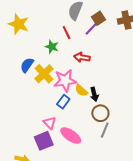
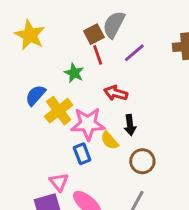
brown square: (98, 18) -> (94, 34), moved
black arrow: (94, 94) -> (130, 125), moved
blue rectangle: (63, 102) -> (82, 154), turned -64
brown circle: (100, 113) -> (142, 161), moved

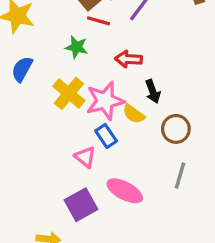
red line: (98, 55) -> (98, 21), turned -42
blue semicircle: (35, 95) -> (22, 69), moved
pink triangle: (59, 182) -> (85, 157), moved

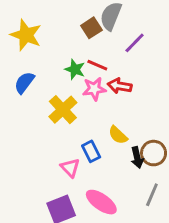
red line: (98, 21) -> (97, 65), moved
black arrow: (153, 91) -> (137, 157), moved
pink star: (105, 101) -> (94, 89), moved, size x0.7

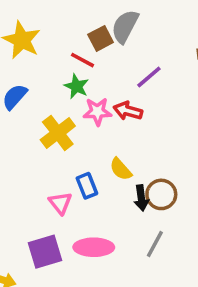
purple line: (135, 43) -> (149, 77), moved
red line: (97, 65) -> (82, 60), moved
pink ellipse: (101, 202) -> (94, 247), turned -40

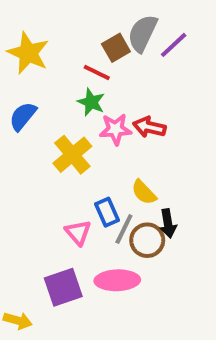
purple line: (149, 77) -> (174, 45), moved
brown circle: (161, 194) -> (147, 240), moved
gray line: (155, 244) -> (124, 229), moved

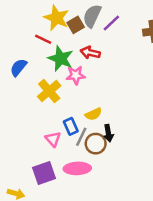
yellow star: (28, 53) -> (56, 18), moved
red line: (97, 73) -> (43, 39), moved
green star: (91, 102) -> (61, 59), size x1.5
red arrow: (149, 127) -> (90, 53), moved
yellow semicircle: (144, 192) -> (93, 114), turned -70

